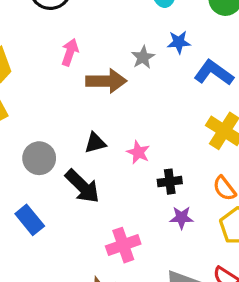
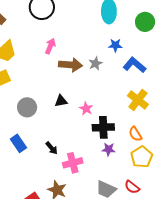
gray star: (143, 57) -> (96, 63), moved
black cross: (170, 182) -> (103, 127), size x1.5
black arrow: (82, 186) -> (52, 148), moved, size x0.6

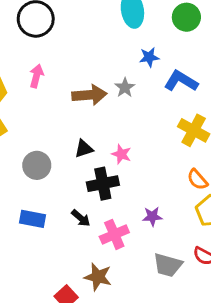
pink arrow: (50, 46) -> (36, 76), moved
black cross: (103, 127) -> (103, 184), moved
blue rectangle: (18, 143) -> (33, 219), turned -36
purple star: (109, 149) -> (152, 216), moved

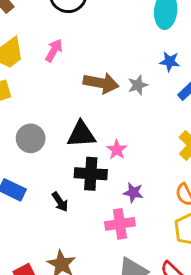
black triangle: (84, 149) -> (81, 134), size x1.5
purple star: (152, 216) -> (133, 193), moved
pink cross: (114, 234) -> (120, 224), moved

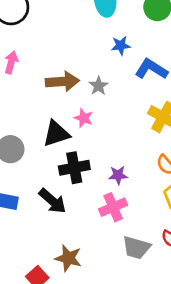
gray star: (138, 85) -> (99, 86), moved
pink star: (117, 150) -> (84, 118), moved
black arrow: (60, 202) -> (52, 201), size x1.5

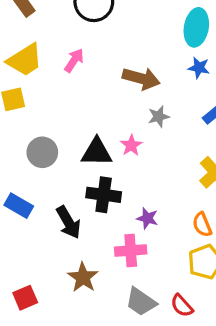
blue star: (121, 45) -> (199, 68), moved
brown arrow: (62, 81) -> (141, 78), moved
brown star: (68, 258) -> (83, 277), moved

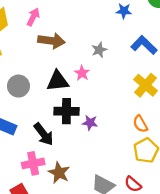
brown arrow: (141, 78) -> (51, 41), moved
purple star: (147, 218) -> (90, 123), moved
pink cross: (131, 251) -> (33, 163), moved

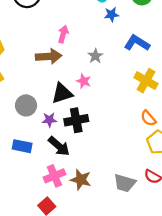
pink arrow: (33, 17) -> (63, 34), moved
purple star: (90, 123) -> (49, 120), moved

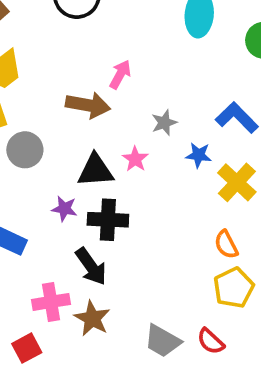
blue star: (111, 14) -> (199, 155), moved
gray circle: (26, 105) -> (25, 150), moved
black arrow: (59, 146) -> (91, 266), moved

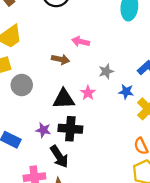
pink arrow: (120, 74) -> (81, 42), turned -108
brown arrow: (88, 105) -> (61, 59), size x0.7
purple star: (64, 209) -> (43, 130), moved

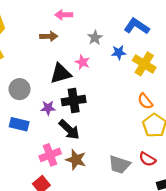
gray circle: (22, 85) -> (20, 89), moved

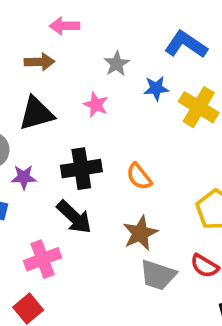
black triangle: (61, 73) -> (36, 113), moved
orange semicircle: (145, 101) -> (139, 176), moved
purple star: (48, 108) -> (24, 177), moved
brown star: (76, 160) -> (140, 233), moved, turned 30

